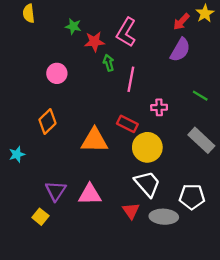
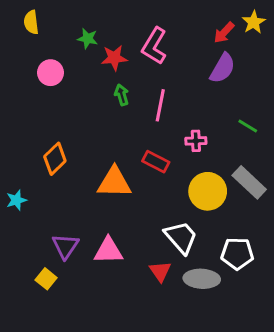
green arrow: (109, 63) -> (122, 95), moved
pink circle: (57, 73) -> (50, 73), moved
yellow circle: (147, 147) -> (208, 191), moved

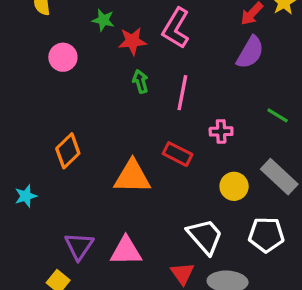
yellow circle: (208, 191) -> (234, 186), size x0.7
white pentagon: (237, 254) -> (266, 235), moved

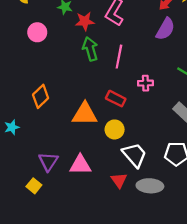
green arrow: (140, 81) -> (90, 49), size x1.5
yellow circle: (234, 186) -> (115, 129), moved

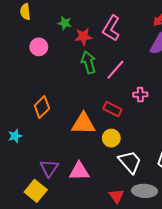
pink line: (119, 57) -> (115, 70), turned 30
red triangle: (119, 180) -> (116, 196), moved
yellow square: (34, 186) -> (36, 191), size x1.5

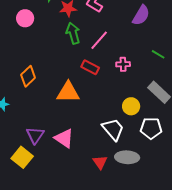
red rectangle: (112, 109) -> (90, 67), moved
yellow circle: (111, 138) -> (131, 106), moved
pink triangle: (79, 171) -> (64, 138), turned 35

